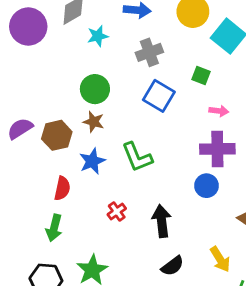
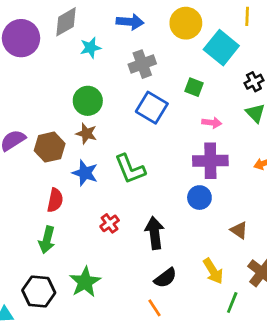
blue star: (92, 161) -> (85, 173), turned -30

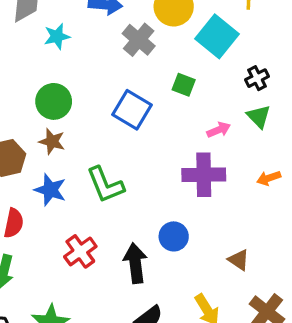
gray cross: (142, 64) -> (139, 40), moved, turned -30
pink arrow: (212, 123) -> (219, 130), moved, turned -30
blue circle: (199, 198) -> (174, 236), moved
red cross: (110, 223) -> (80, 251), size x1.4

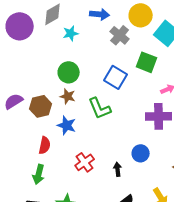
green square: (184, 85) -> (147, 62), size x1.5
green L-shape: (105, 185) -> (100, 108), moved
black arrow: (135, 263) -> (118, 169), size x0.6

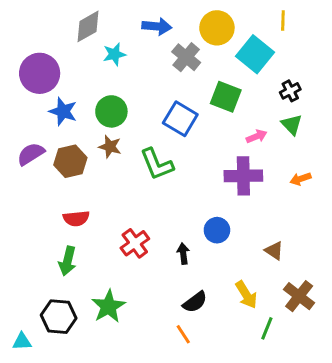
purple circle: (20, 26) -> (40, 73), moved
blue star: (67, 125) -> (63, 111), moved
red semicircle: (45, 145) -> (76, 218), turned 72

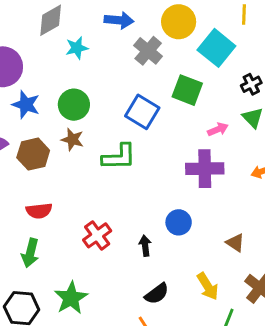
green L-shape: (157, 164) -> (119, 157), turned -69

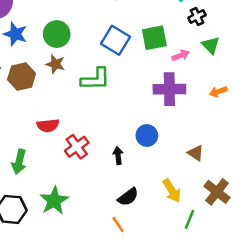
black cross: (251, 84) -> (197, 16), moved
green square: (187, 90) -> (154, 38), moved, turned -32
red semicircle: (39, 211) -> (48, 125), moved

